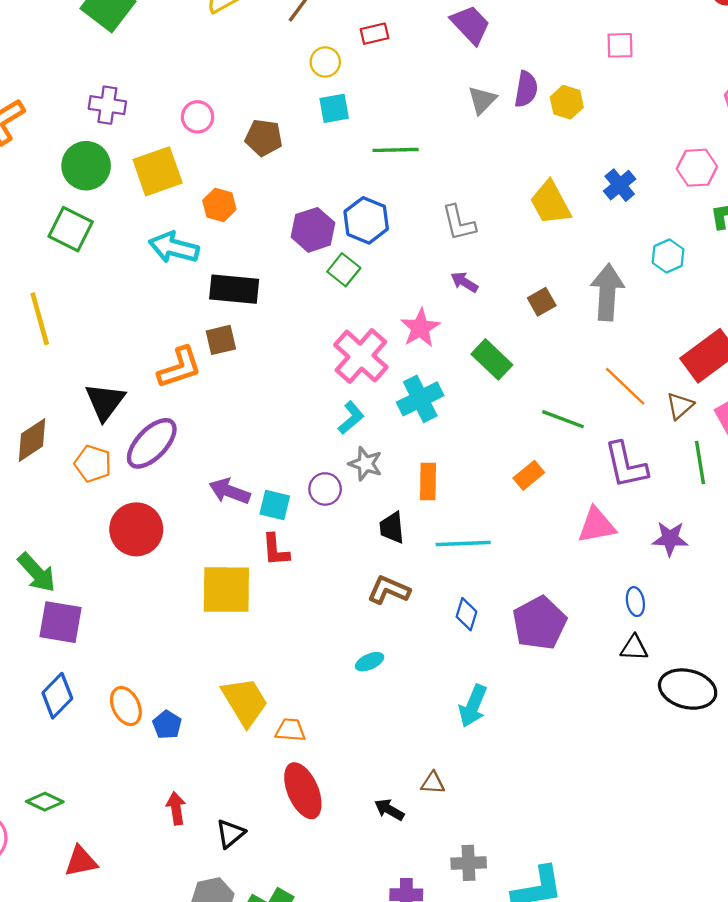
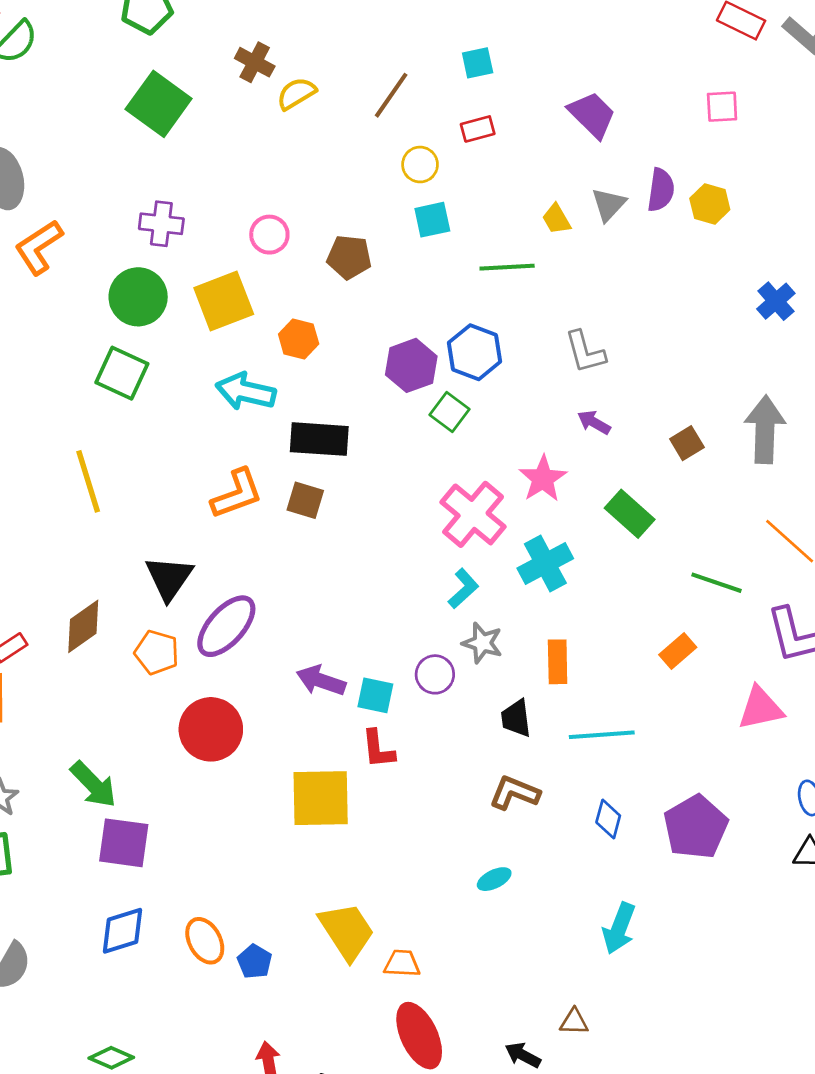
pink square: (620, 45) -> (722, 107), moved
yellow trapezoid: (550, 203) -> (556, 219), moved, size x0.6
brown square: (221, 340) -> (305, 500), turned 32
orange L-shape: (180, 368) -> (237, 494), moved
blue diamond: (57, 696) -> (122, 931), turned 30

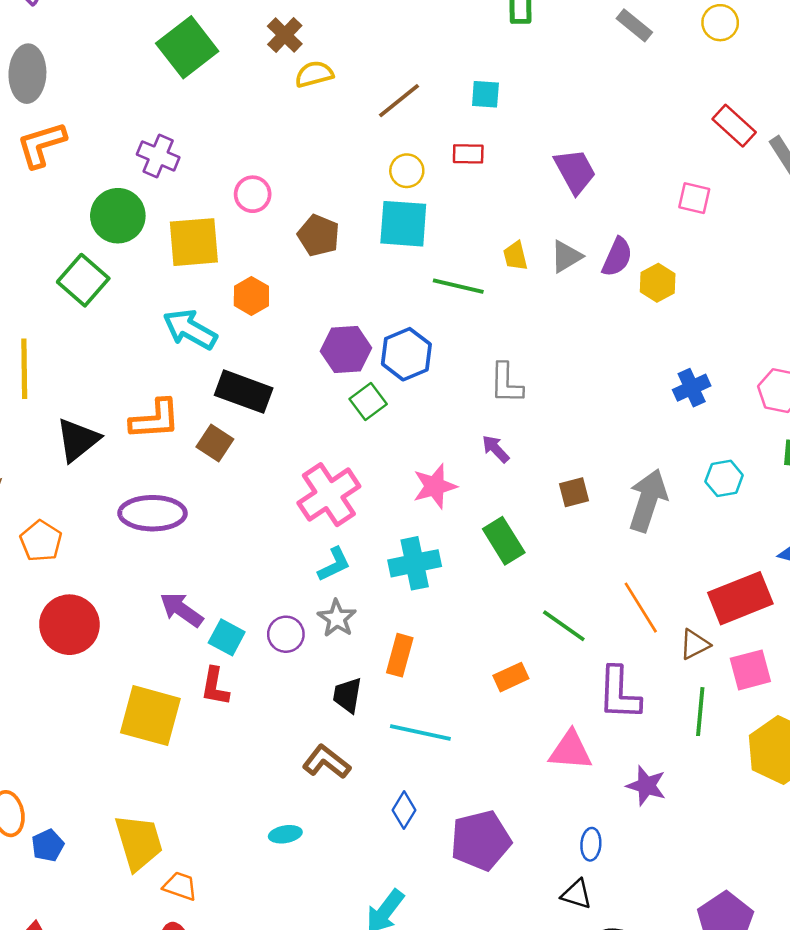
cyan square: (432, 220) -> (403, 224), size x1.5
pink cross: (473, 514) -> (329, 495), moved
black triangle: (169, 578) -> (78, 440), moved
purple ellipse: (226, 626) -> (153, 513), moved, turned 32

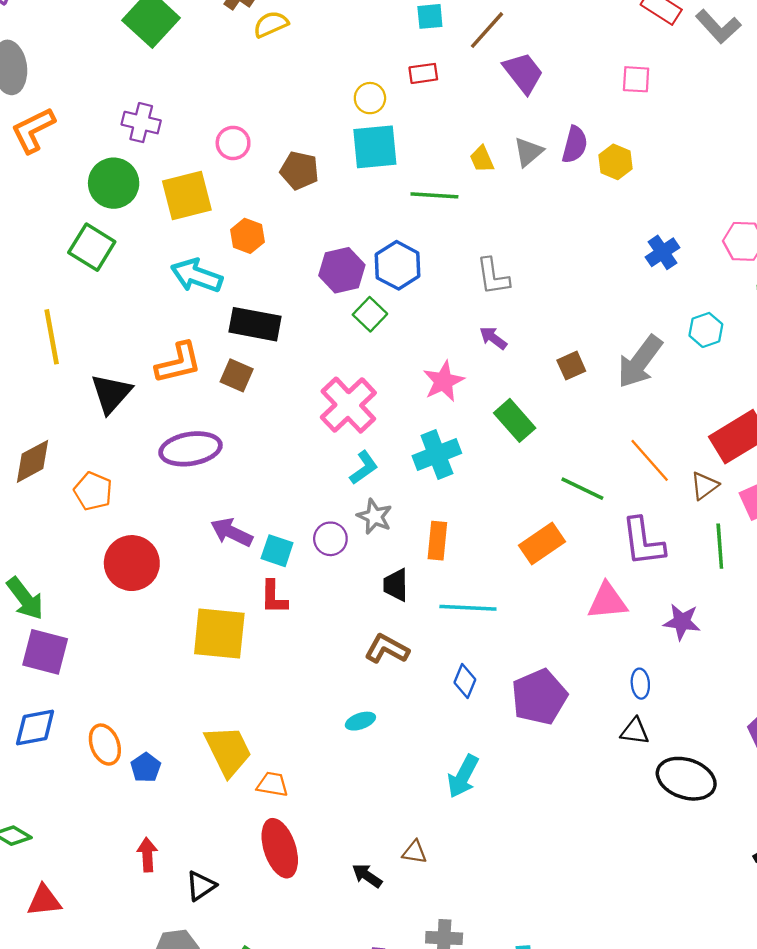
brown line: (399, 101) -> (487, 30), moved
gray arrow: (648, 500) -> (640, 362), turned -152
orange rectangle: (511, 677) -> (542, 543), size x1.4

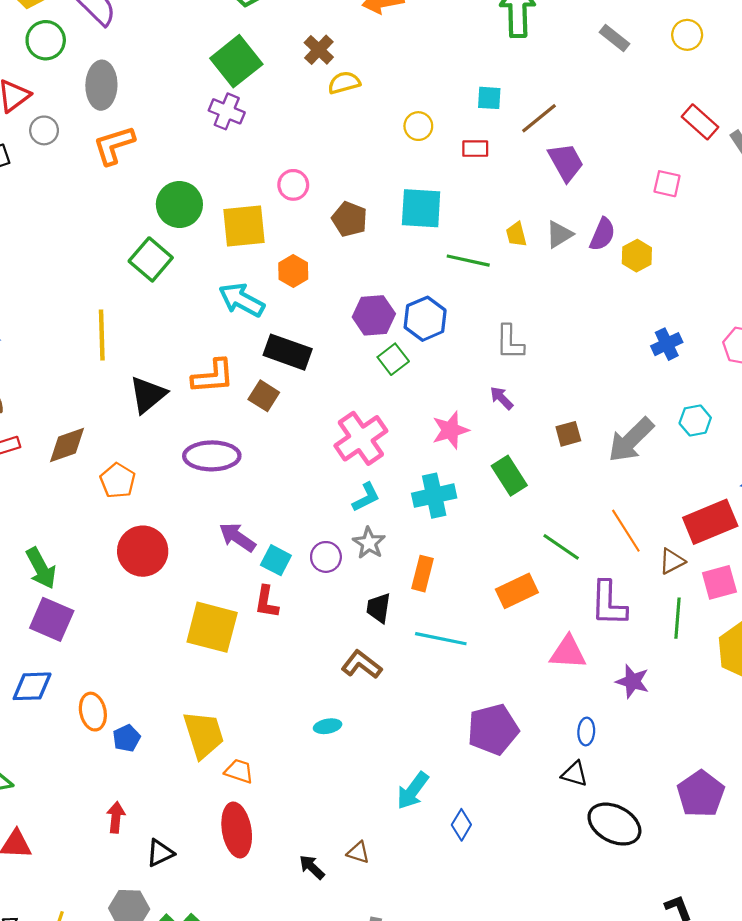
yellow circle: (370, 98) -> (418, 126), moved
purple cross: (141, 123) -> (227, 111), moved
blue diamond: (465, 681) -> (461, 825), moved

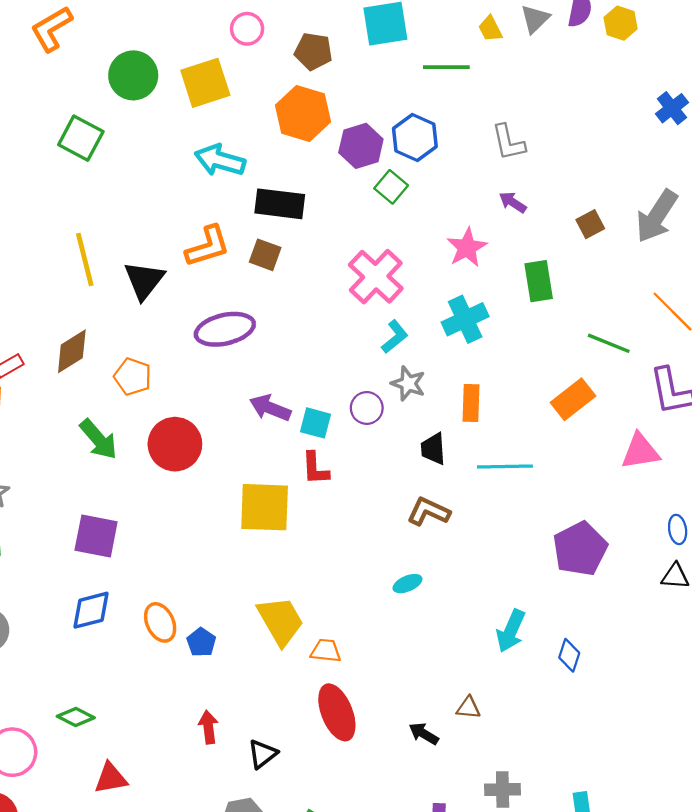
green square: (151, 259) -> (81, 138), moved
orange hexagon: (293, 271) -> (303, 114), moved, size x1.6
yellow line: (102, 335) -> (85, 259), moved
green rectangle: (509, 476) -> (539, 281), turned 36
green arrow: (41, 568) -> (98, 439), moved

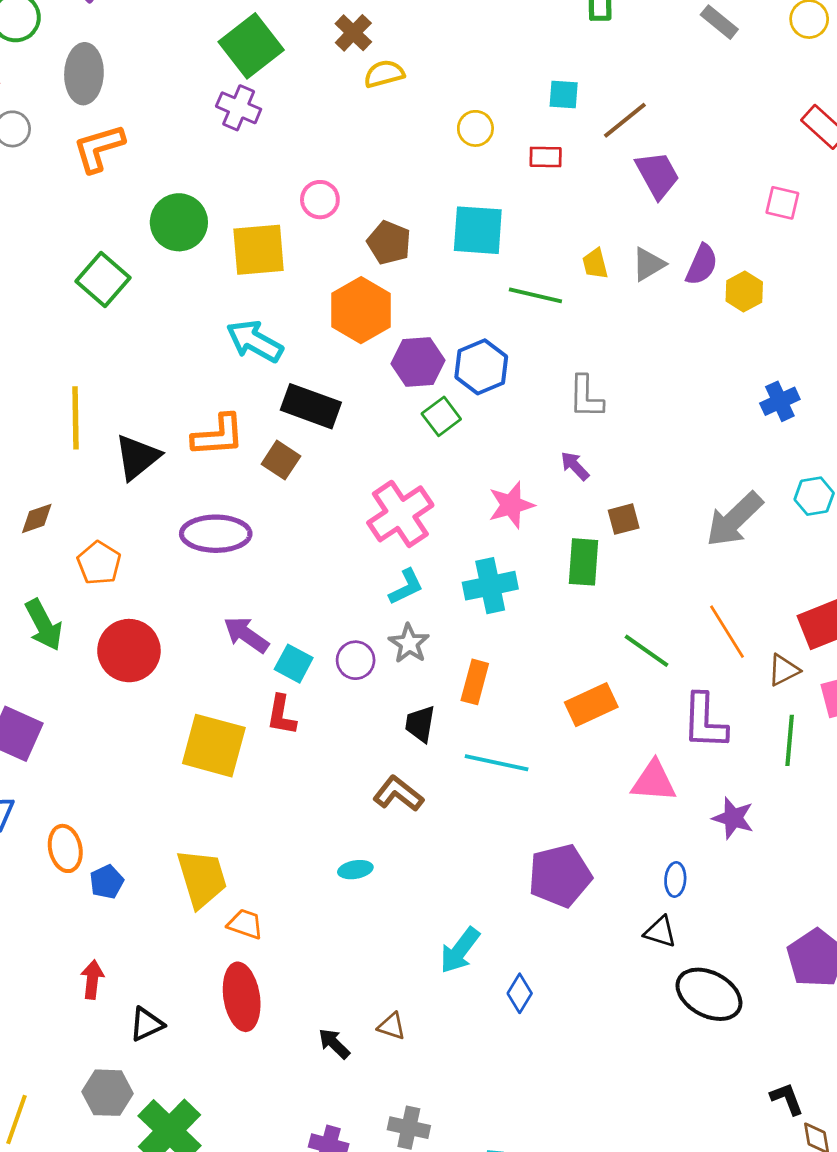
brown square: (590, 224) -> (624, 519), moved
brown diamond: (72, 351) -> (37, 518), size x0.7

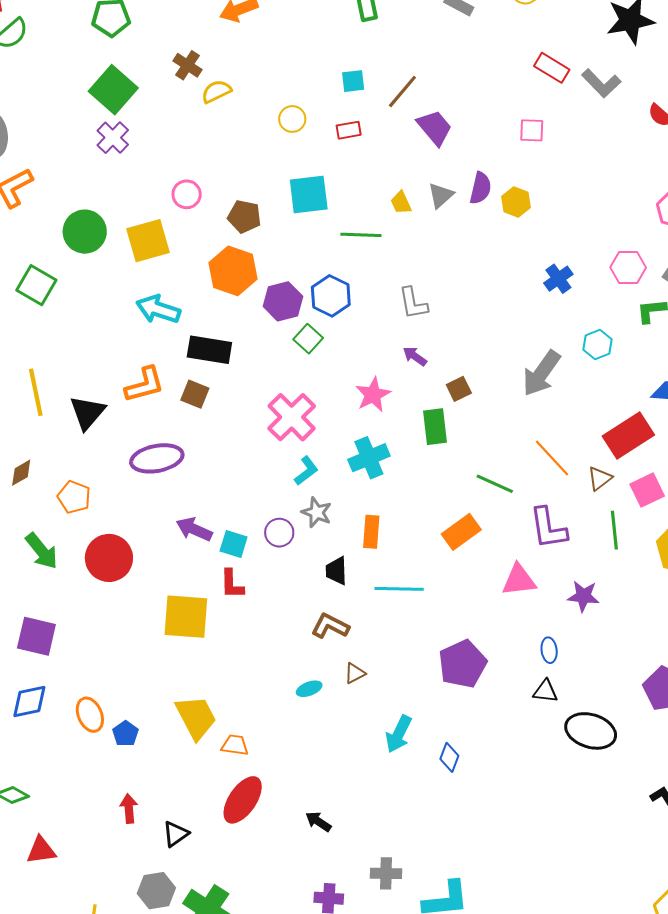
purple cross: (239, 108) -> (113, 138), turned 32
red ellipse: (242, 997) -> (243, 800), turned 54
brown triangle: (392, 1026) -> (355, 673), moved, turned -35

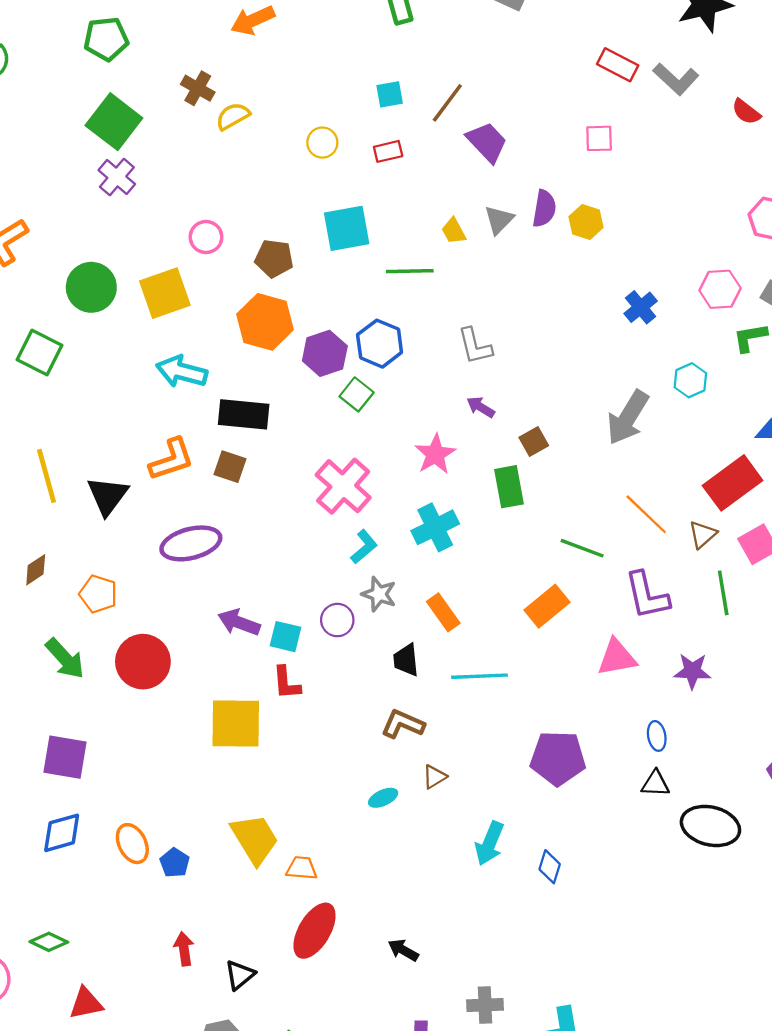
orange rectangle: (371, 532) -> (443, 612), turned -36
purple pentagon: (462, 664) -> (558, 758), turned 30

